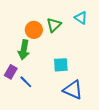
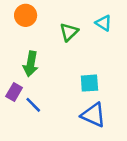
orange circle: (34, 30) -> (26, 15), moved
cyan square: (61, 65) -> (89, 83), moved

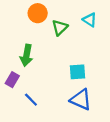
orange circle: (26, 15) -> (38, 13), moved
blue line: (33, 105) -> (31, 100), moved

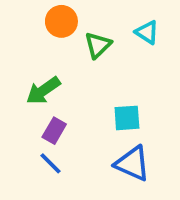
green arrow: (27, 55) -> (43, 91), turned 45
purple rectangle: (12, 80) -> (54, 131), moved

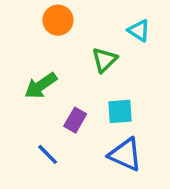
green triangle: (98, 45) -> (104, 60), moved
purple rectangle: (54, 131) -> (75, 120), moved

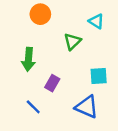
green arrow: (41, 86) -> (28, 59), turned -50
cyan square: (120, 111) -> (99, 76), moved

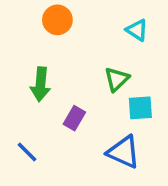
green triangle: (72, 42) -> (117, 79), moved
blue line: (33, 107) -> (27, 152), moved

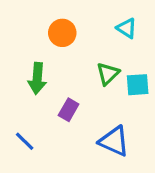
orange circle: (57, 20) -> (62, 33), moved
cyan square: (140, 108) -> (138, 85), moved

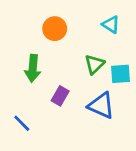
blue triangle: (114, 141) -> (101, 105), moved

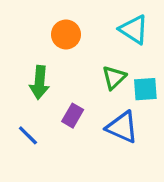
cyan triangle: (111, 25) -> (134, 30), size x1.4
blue line: (22, 123) -> (28, 135), moved

